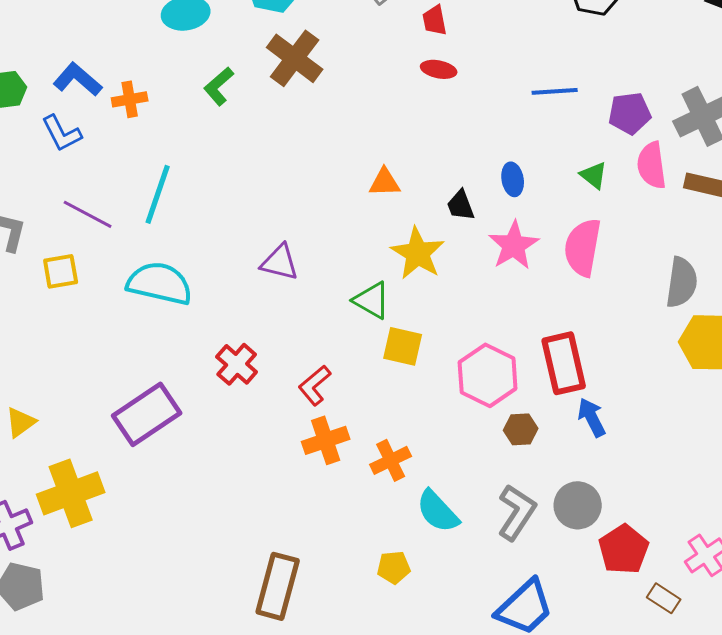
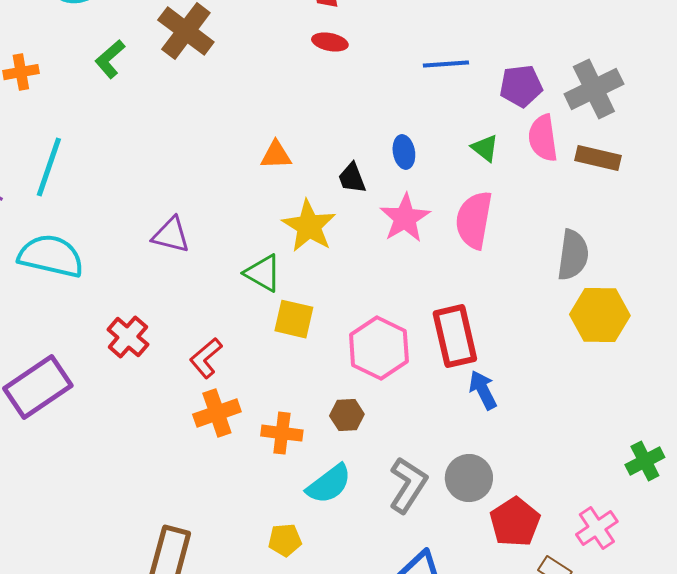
brown hexagon: (521, 429) -> (347, 415), moved
orange cross: (391, 460) -> (282, 433), turned 33
cyan semicircle: (438, 511) -> (329, 484), turned -84

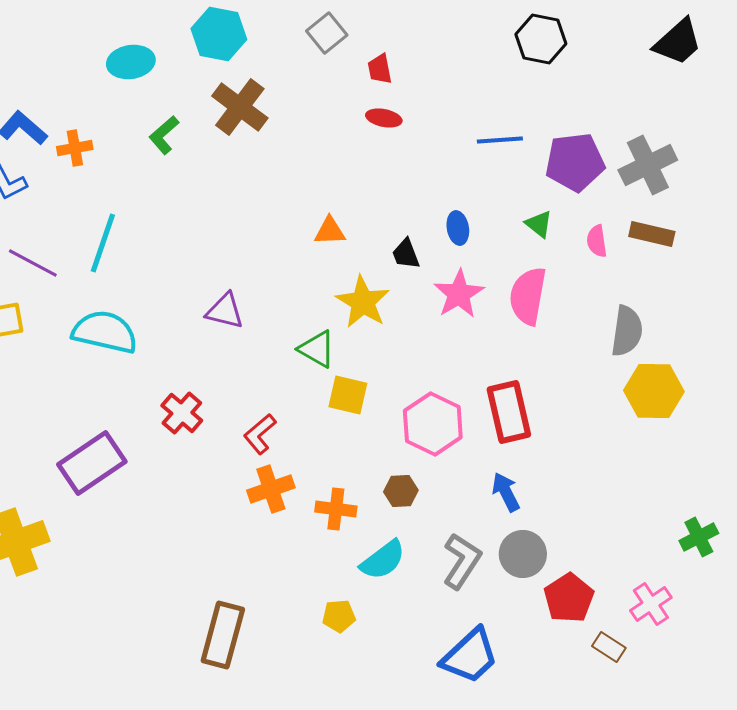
purple pentagon: (521, 86) -> (575, 162), size x1.4
pink semicircle: (543, 138) -> (597, 241), moved, size x0.7
blue arrow: (483, 390) -> (506, 492), moved

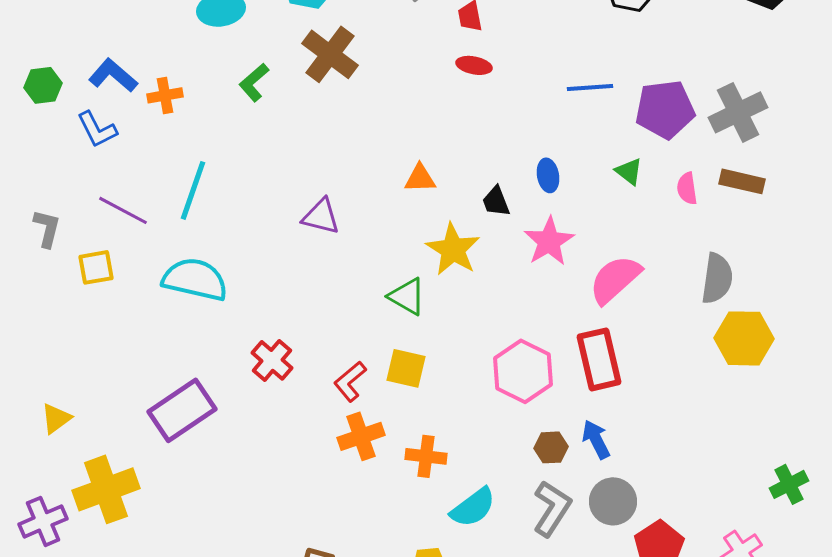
pink semicircle: (528, 296) -> (615, 279), moved, turned 38
purple triangle: (225, 311) -> (321, 216), moved
yellow square: (348, 395) -> (406, 368), moved
brown hexagon: (401, 491) -> (551, 447), moved

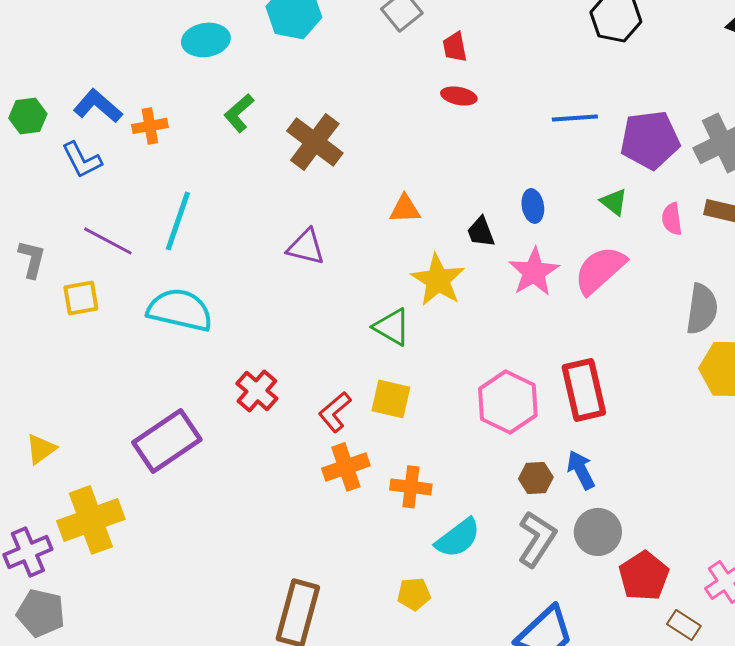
brown cross: (330, 54) -> (315, 142), moved
pink semicircle: (615, 279) -> (600, 270), moved

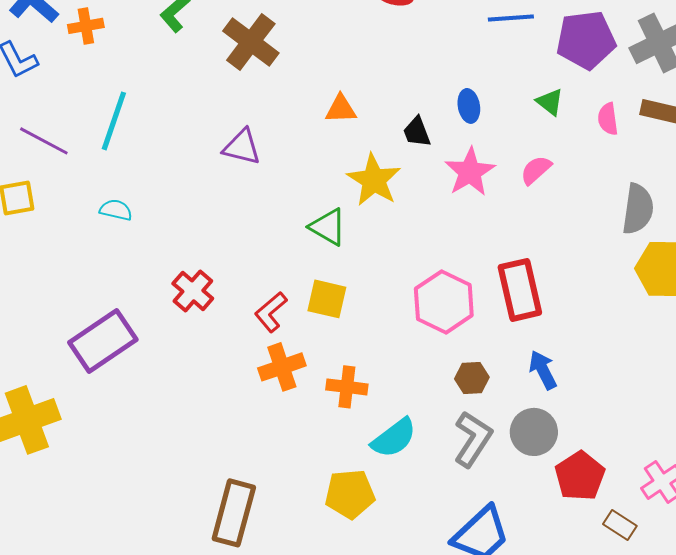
pink semicircle: (600, 270) -> (536, 170), size x0.6
cyan semicircle: (180, 310) -> (116, 210), size x0.5
blue arrow: (581, 470) -> (543, 370), moved
yellow pentagon: (414, 594) -> (350, 494), size x1.5

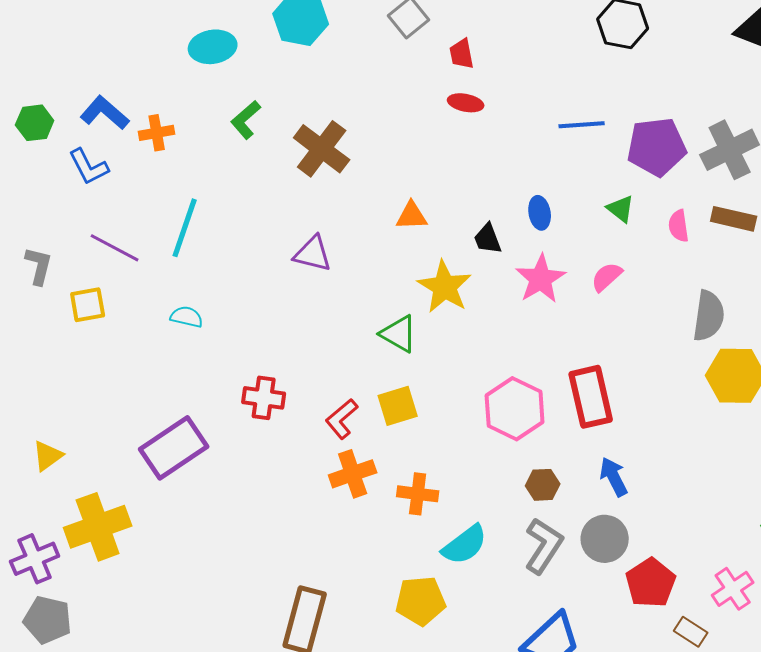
red cross: (193, 291) -> (264, 398), turned -33
yellow square: (327, 299) -> (398, 406), turned -30

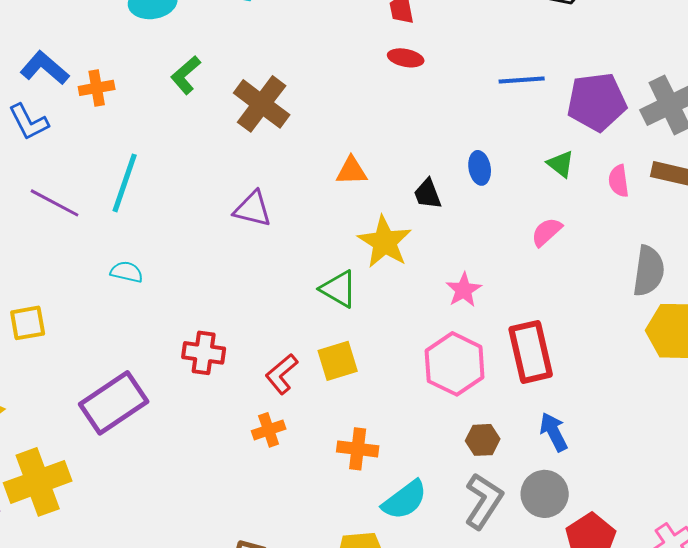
pink star: (541, 279) -> (464, 290), moved, size x0.7
yellow square: (88, 305) -> (28, 323), moved
orange cross: (353, 474) -> (269, 430), moved, size x0.7

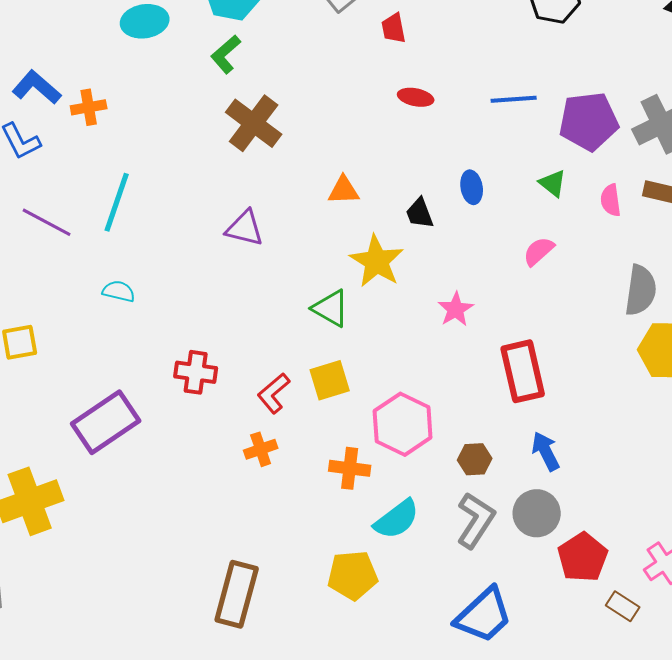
red ellipse: (406, 58) -> (416, 97), moved
green L-shape: (186, 75) -> (226, 54), moved
pink hexagon: (455, 364) -> (403, 424), moved

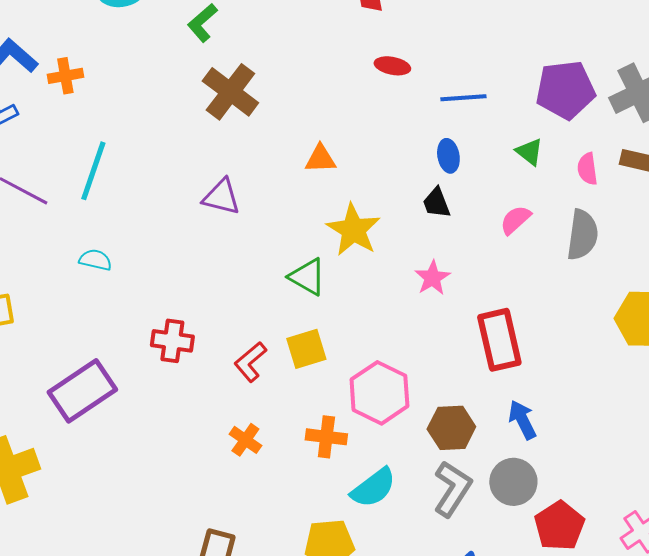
blue line: (514, 99) -> (463, 98), moved
black trapezoid: (420, 213) -> (436, 203), moved
gray semicircle: (641, 290) -> (582, 235), moved
orange cross: (261, 449) -> (245, 440), moved, turned -36
brown hexagon: (475, 459) -> (451, 428), size x1.4

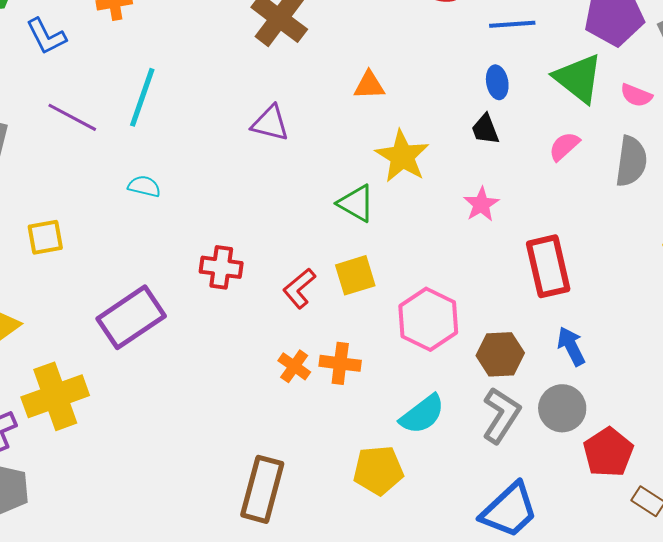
green triangle: (529, 152) -> (578, 78), size x1.8
pink semicircle: (587, 169) -> (636, 95), turned -60
orange cross: (326, 437) -> (340, 363), moved

